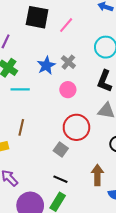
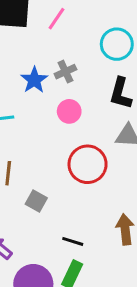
gray cross: (68, 62) -> (65, 72), turned 32
gray square: (61, 150) -> (36, 201), moved

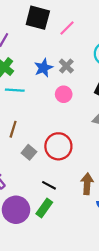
gray cross: (65, 72) -> (66, 66), turned -32
red circle: (88, 164) -> (58, 146), moved

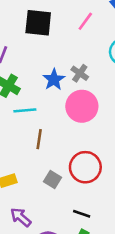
pink line: (67, 28) -> (85, 21), moved
pink circle: (64, 94) -> (82, 106), size x1.6
brown line: (13, 129) -> (39, 139), moved

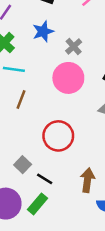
blue star: (54, 79) -> (43, 31), moved
gray square: (52, 179) -> (23, 165), moved

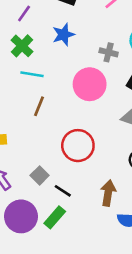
gray cross: (74, 46) -> (109, 52), moved, turned -35

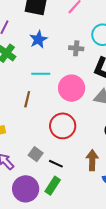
cyan line: (32, 74) -> (41, 74), moved
pink circle: (90, 84) -> (72, 88), moved

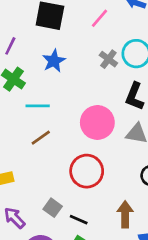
gray cross: (76, 48) -> (108, 59), moved, turned 32
cyan line: (41, 74) -> (38, 106), moved
brown line: (27, 99) -> (41, 138), turned 42

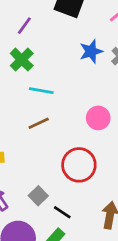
blue star: (54, 61) -> (91, 51), moved
pink circle: (97, 122) -> (98, 118), size x0.7

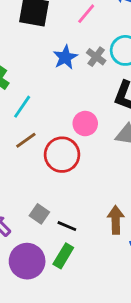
cyan line: (41, 91) -> (22, 107), turned -55
red circle: (79, 165) -> (62, 155), moved

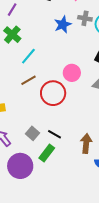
gray cross: (96, 57) -> (85, 18), moved, turned -32
black line: (67, 226) -> (54, 134), moved
green rectangle: (63, 256) -> (47, 153), moved

